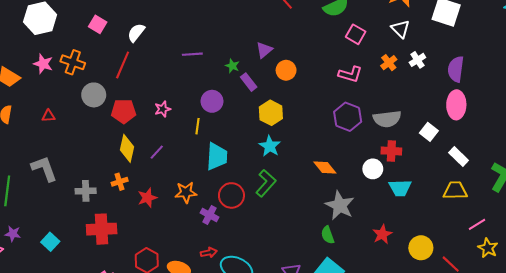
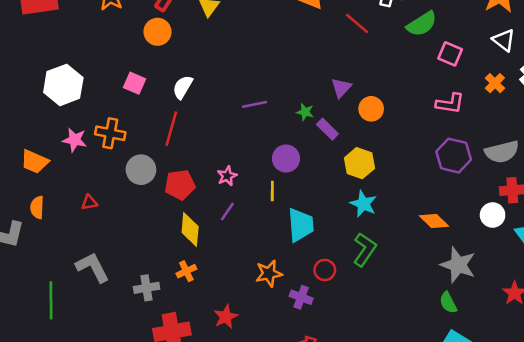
purple line: (157, 152) -> (227, 211), moved
red circle: (231, 195) -> (325, 270), size x0.7
red star: (147, 198) -> (226, 317), moved

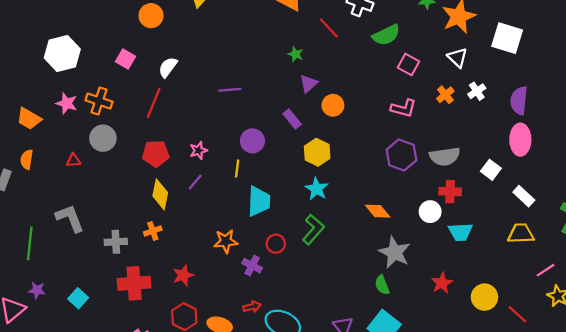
green star: (305, 112) -> (295, 54), moved
gray circle: (141, 170) -> (103, 138), moved

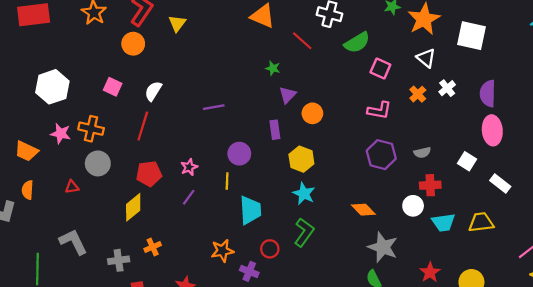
purple rectangle: (292, 119) -> (275, 130), turned 36
gray semicircle: (445, 156) -> (422, 152), size x0.6
yellow diamond: (160, 194) -> (133, 207), moved, turned 44
yellow trapezoid: (521, 234) -> (481, 222), moved

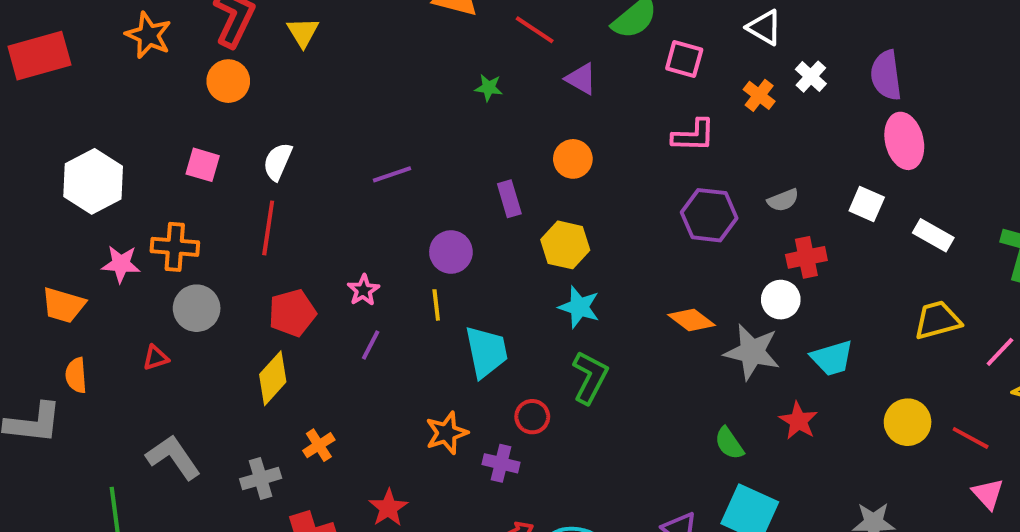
purple triangle: (288, 95) -> (581, 79), moved, turned -36
cyan trapezoid: (443, 222) -> (832, 358), moved
yellow trapezoid: (481, 222) -> (937, 320), moved
gray star: (383, 247) -> (752, 352), moved
red star: (430, 272) -> (798, 421), moved

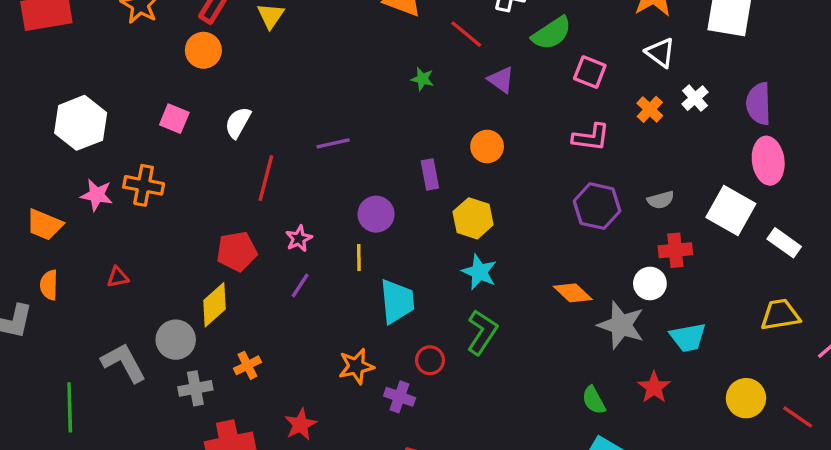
white square: (867, 204) -> (731, 211), size x1.6
red line: (268, 228) -> (266, 178), moved
gray circle: (197, 308) -> (176, 340), moved

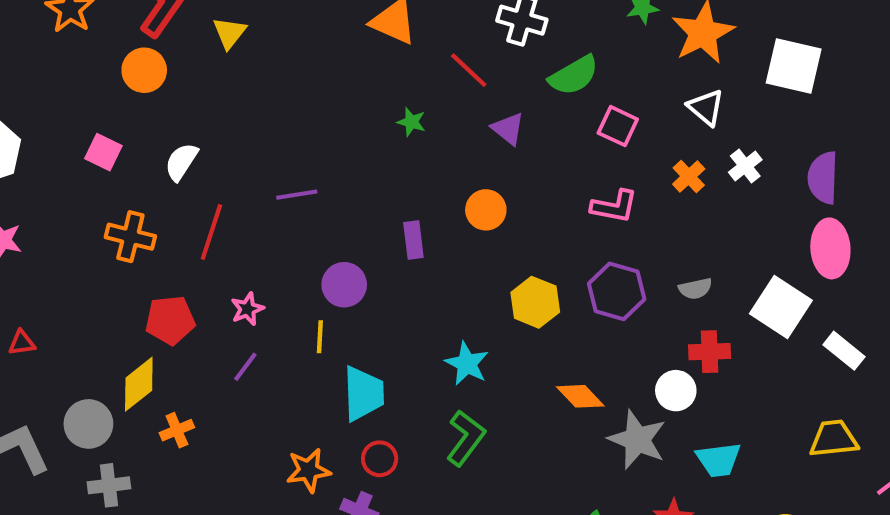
orange cross: (144, 185) -> (130, 237), moved
yellow hexagon: (473, 218) -> (535, 302), moved
red circle: (430, 360) -> (380, 459), moved
orange cross: (247, 365) -> (177, 430), moved

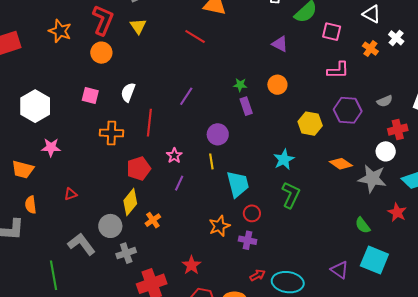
red line: (469, 70) -> (195, 37), moved
green star: (411, 122) -> (240, 85), moved
purple line: (297, 195) -> (186, 96), turned -36
cyan star: (467, 364) -> (284, 160), turned 30

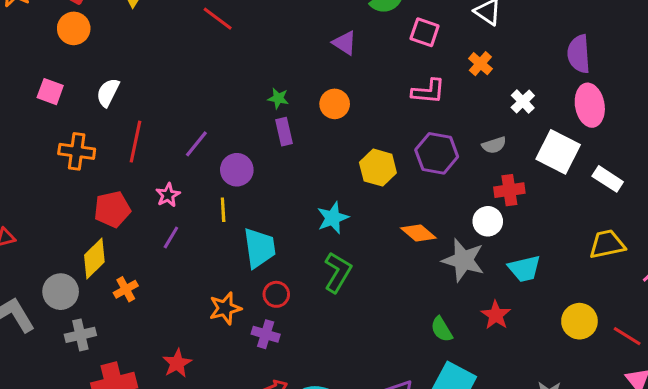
white cross: (396, 38) -> (523, 102), moved
purple line: (186, 96) -> (196, 144), moved

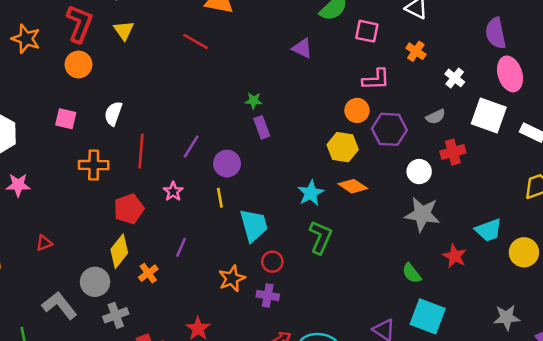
orange circle: (335, 104) -> (357, 110), moved
white circle: (488, 221) -> (419, 172), moved
orange diamond: (418, 233) -> (353, 186), moved
purple line: (171, 237) -> (181, 247), moved
cyan trapezoid: (524, 269) -> (488, 230), moved

